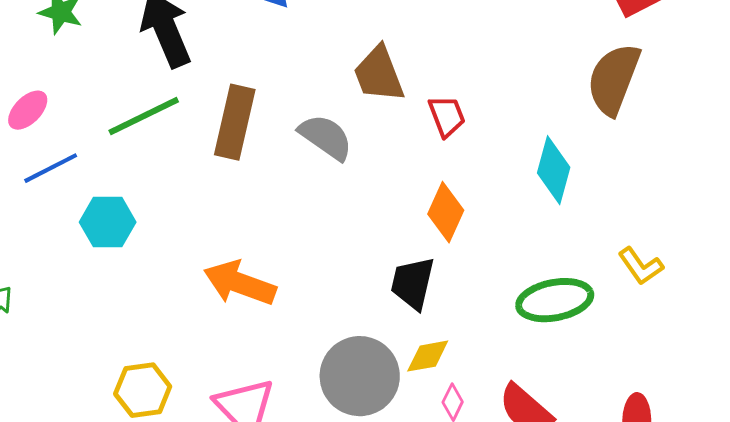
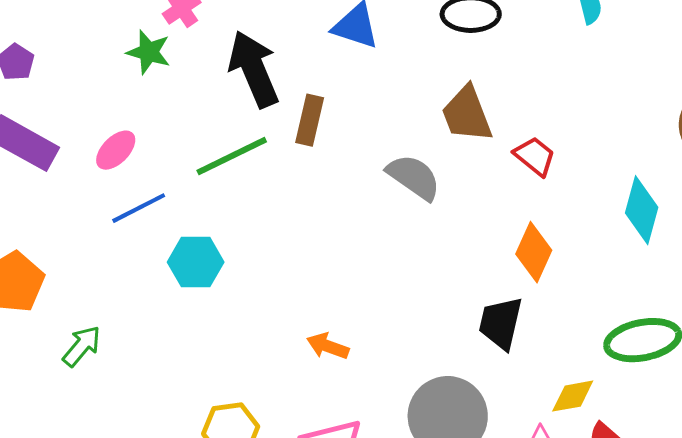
red trapezoid: (447, 116) -> (535, 156), turned -30
brown rectangle: (235, 122) -> (310, 120), moved, size x0.7
orange arrow: (240, 283) -> (328, 346), moved, size x0.6
yellow diamond: (428, 356) -> (573, 396), moved

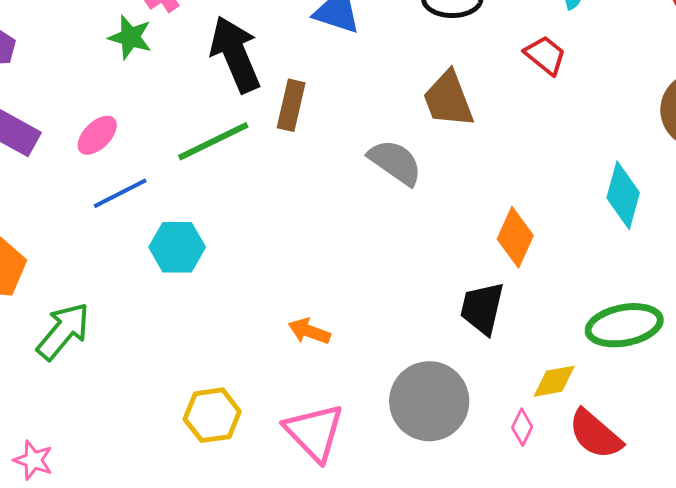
red trapezoid: (535, 156) -> (545, 55), moved
green arrow: (82, 346) -> (63, 331), size x1.4

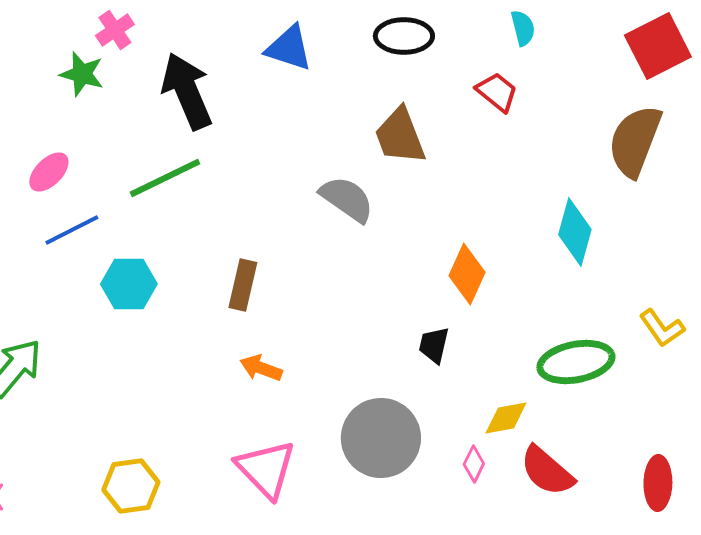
brown rectangle: (291, 105) -> (243, 285), moved
black trapezoid: (482, 308) -> (434, 345), size x0.7
yellow hexagon: (212, 415) -> (131, 486), moved

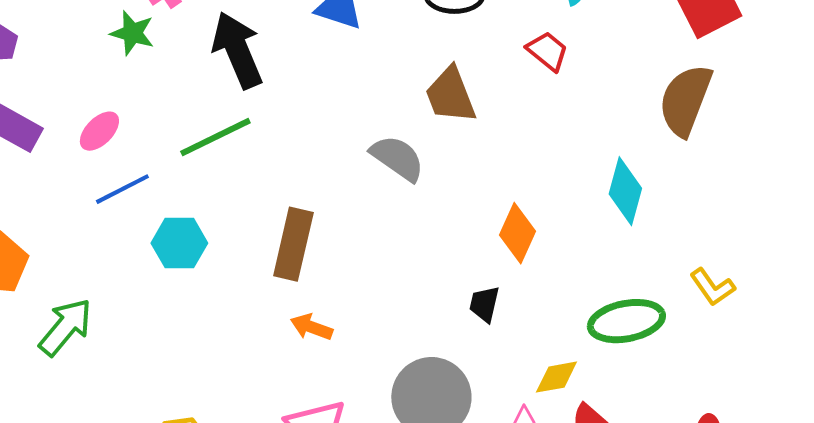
brown rectangle: (243, 285) -> (293, 244), size x1.4

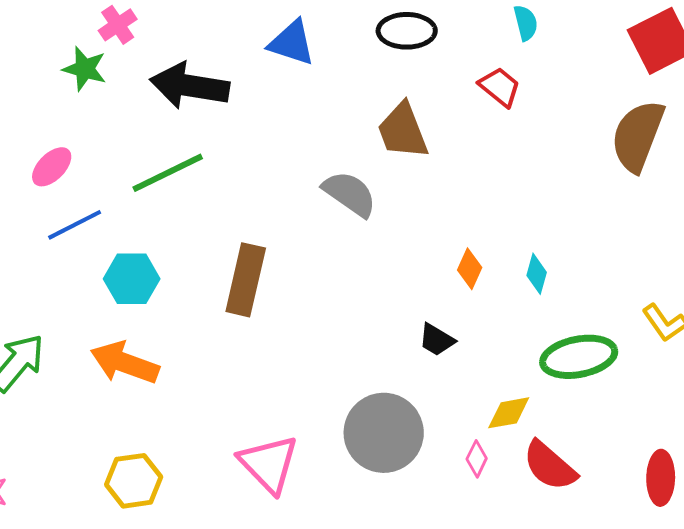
black arrow: (237, 50) -> (190, 86), turned -58
cyan diamond: (625, 191) -> (537, 274), moved, size x0.6
orange diamond: (517, 233) -> (470, 269), size x0.7
black trapezoid: (484, 304) -> (437, 340), turned -72
orange arrow: (311, 327) -> (125, 363), moved, size x1.6

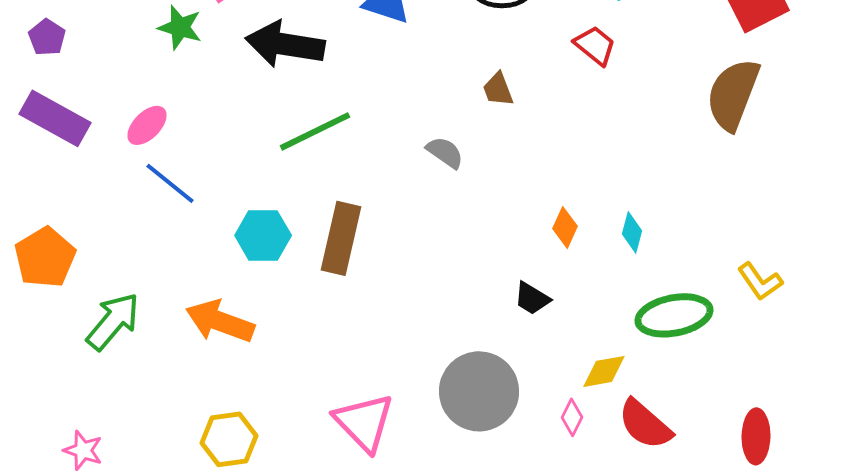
brown trapezoid: (403, 131) -> (498, 89), size x0.6
green line: (168, 173) -> (315, 131), moved
gray semicircle: (350, 194) -> (445, 152), size x0.7
blue line: (75, 225) -> (170, 183), turned 66
cyan hexagon: (132, 279) -> (263, 235), moved

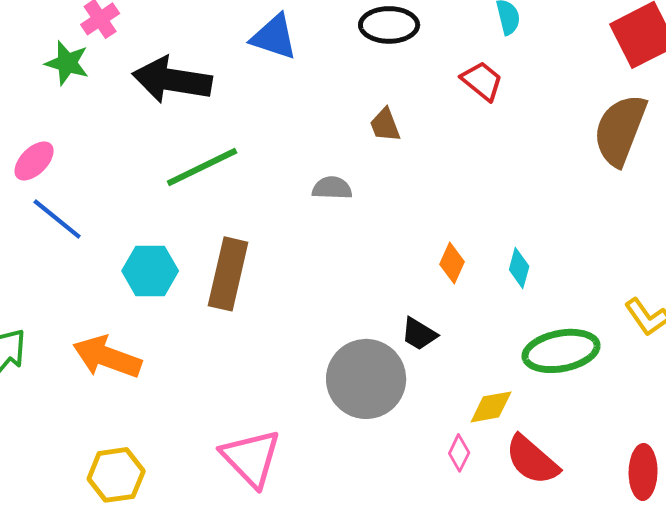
gray semicircle: (445, 152) -> (332, 188), turned -33
gray circle: (479, 391) -> (366, 379), moved

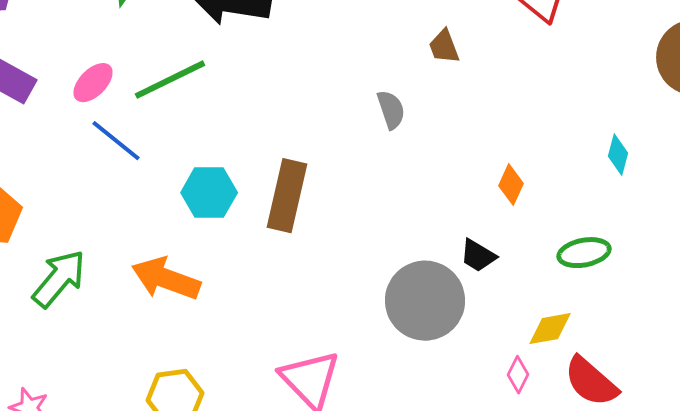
green line: (202, 167) -> (170, 80), moved
gray semicircle: (332, 188) -> (391, 110), turned 69
cyan diamond: (519, 268) -> (618, 155), moved
green ellipse: (561, 351) -> (584, 253), moved, size x0.7

